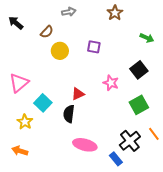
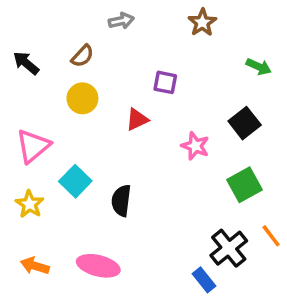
black arrow: (16, 23) -> (26, 63), moved
yellow circle: (60, 51) -> (82, 98), moved
red triangle: (78, 94) -> (137, 119), moved
yellow star: (25, 122) -> (30, 204), moved
pink ellipse: (85, 145) -> (98, 266), moved

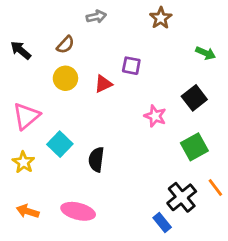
red triangle: (137, 119) -> (103, 84), moved

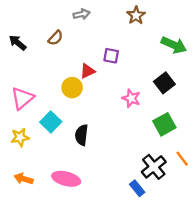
green arrow: (206, 53) -> (174, 45), size x1.5
yellow circle: (65, 78) -> (72, 88), moved
yellow star: (23, 162) -> (20, 137), turned 30

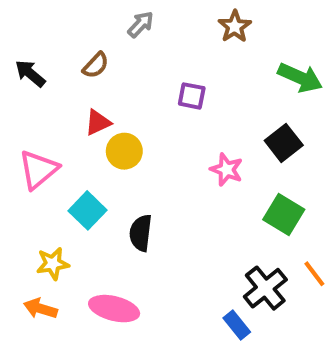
gray arrow: (82, 14) -> (141, 24), turned -35
red triangle: (87, 71) -> (98, 123), moved
green square: (164, 124) -> (284, 215), turned -30
yellow star: (20, 137) -> (53, 264), moved

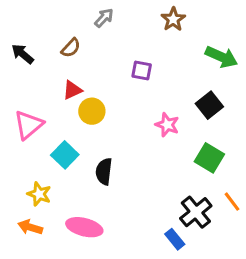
yellow star: (53, 264) -> (39, 194), turned 30

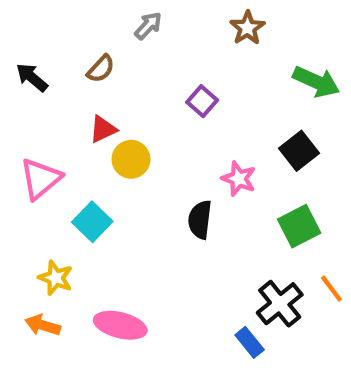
purple square: (142, 71) -> (202, 101), turned 30
green square: (209, 158) -> (299, 226), turned 32
black semicircle: (104, 171) -> (200, 220), moved

